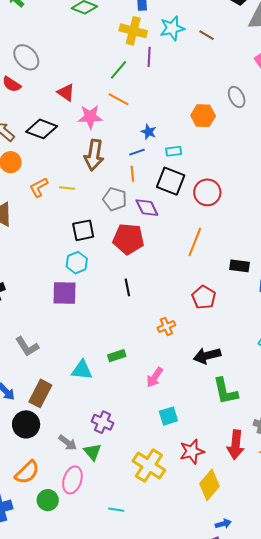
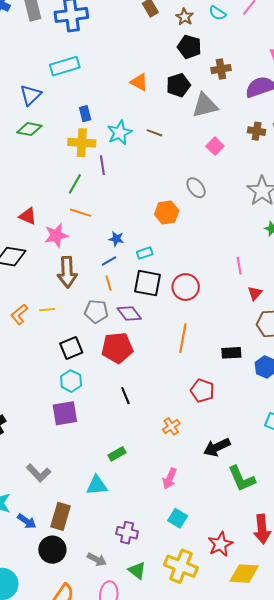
green rectangle: (117, 356) -> (117, 454), moved
cyan square: (168, 416) -> (178, 518), moved, turned -30
green triangle: (92, 452) -> (137, 570), moved
yellow diamond: (210, 485) -> (244, 574), turned 64

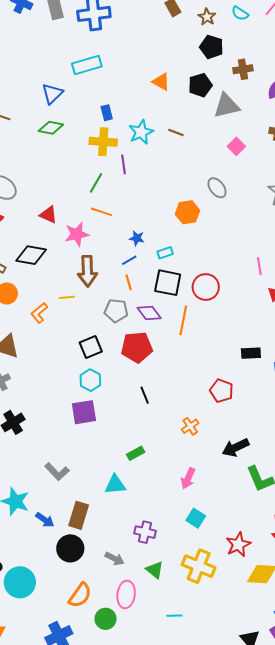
yellow line: (47, 310) -> (67, 297), moved
orange line: (183, 338) -> (183, 320), moved

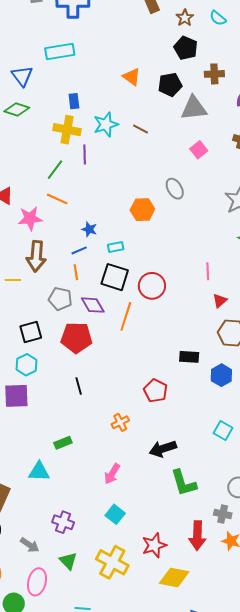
blue triangle: (52, 94) -> (22, 76), turned -30

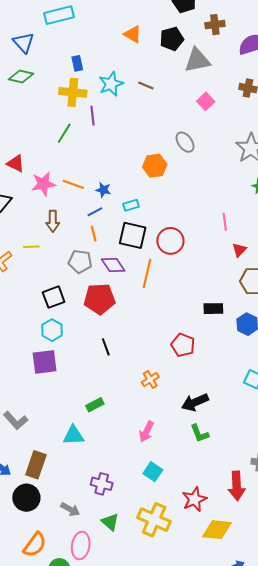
orange line: (57, 199) -> (73, 184), moved
brown arrow: (36, 256) -> (53, 221), size x0.7
green L-shape: (184, 483) -> (199, 433), moved, size x0.7

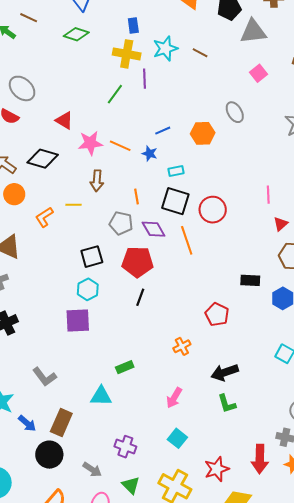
blue line: (95, 212) -> (163, 131), moved
orange line: (147, 274) -> (187, 240), turned -36
black line: (106, 347) -> (140, 297), moved, turned 36

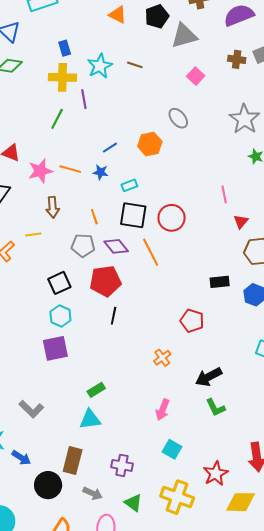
green rectangle: (125, 367) -> (96, 390), moved
brown rectangle: (61, 422) -> (73, 461), moved

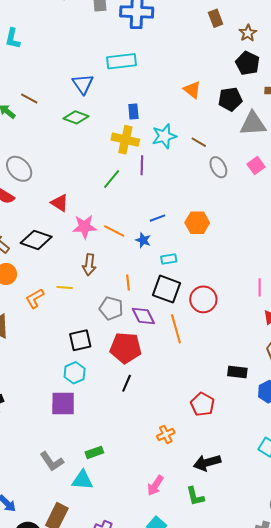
gray ellipse: (178, 118) -> (218, 167), moved
green L-shape: (215, 407) -> (195, 496), moved
gray L-shape: (31, 409) -> (52, 461), moved

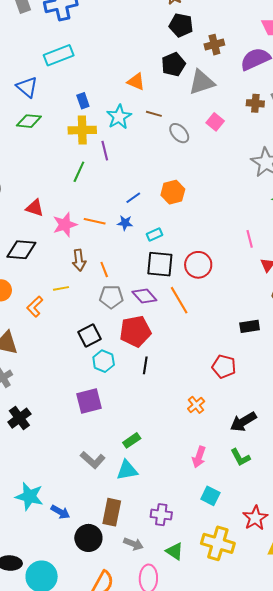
orange triangle: (192, 90) -> (136, 82), moved
orange line: (128, 282) -> (104, 269), moved
cyan hexagon: (75, 373) -> (104, 361), moved

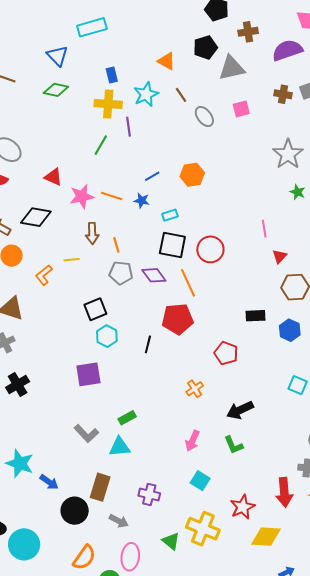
brown line: (154, 114) -> (181, 95), turned 35
pink square: (215, 122) -> (241, 109), turned 30
red pentagon: (135, 331) -> (178, 319), moved
green triangle: (175, 551) -> (171, 541), moved

